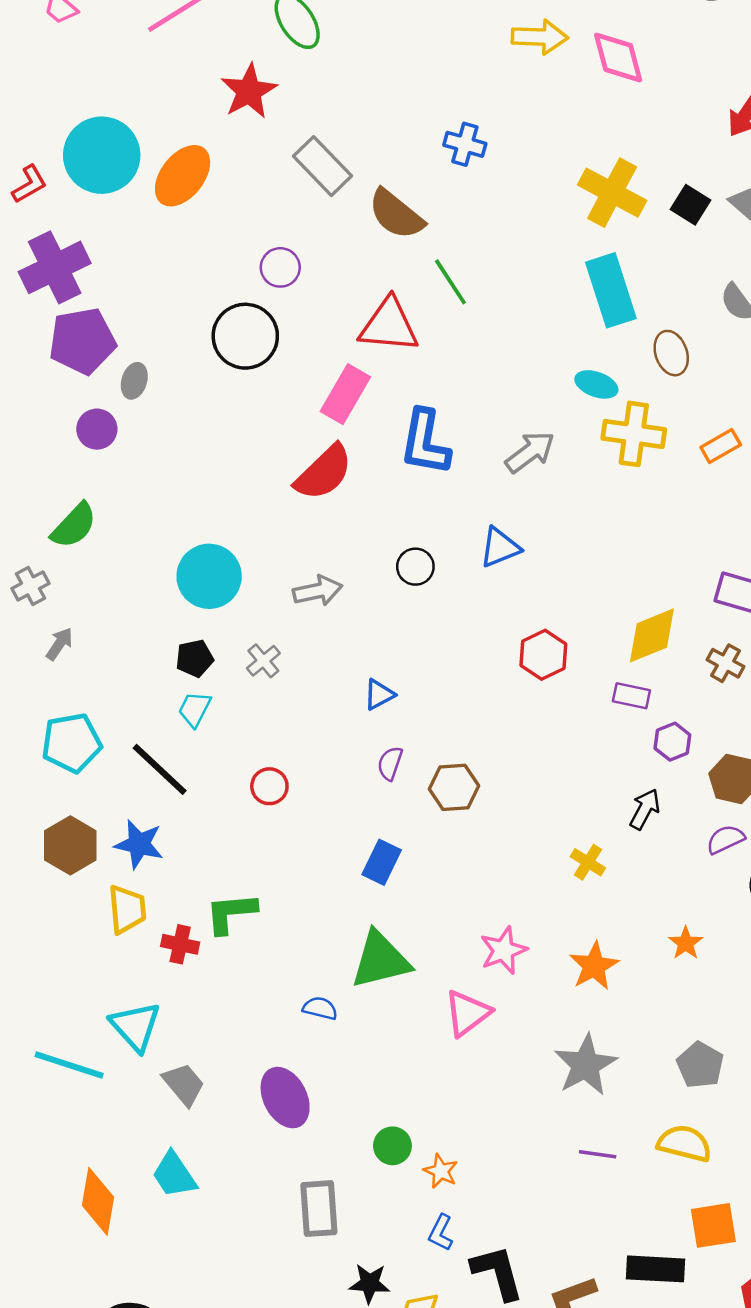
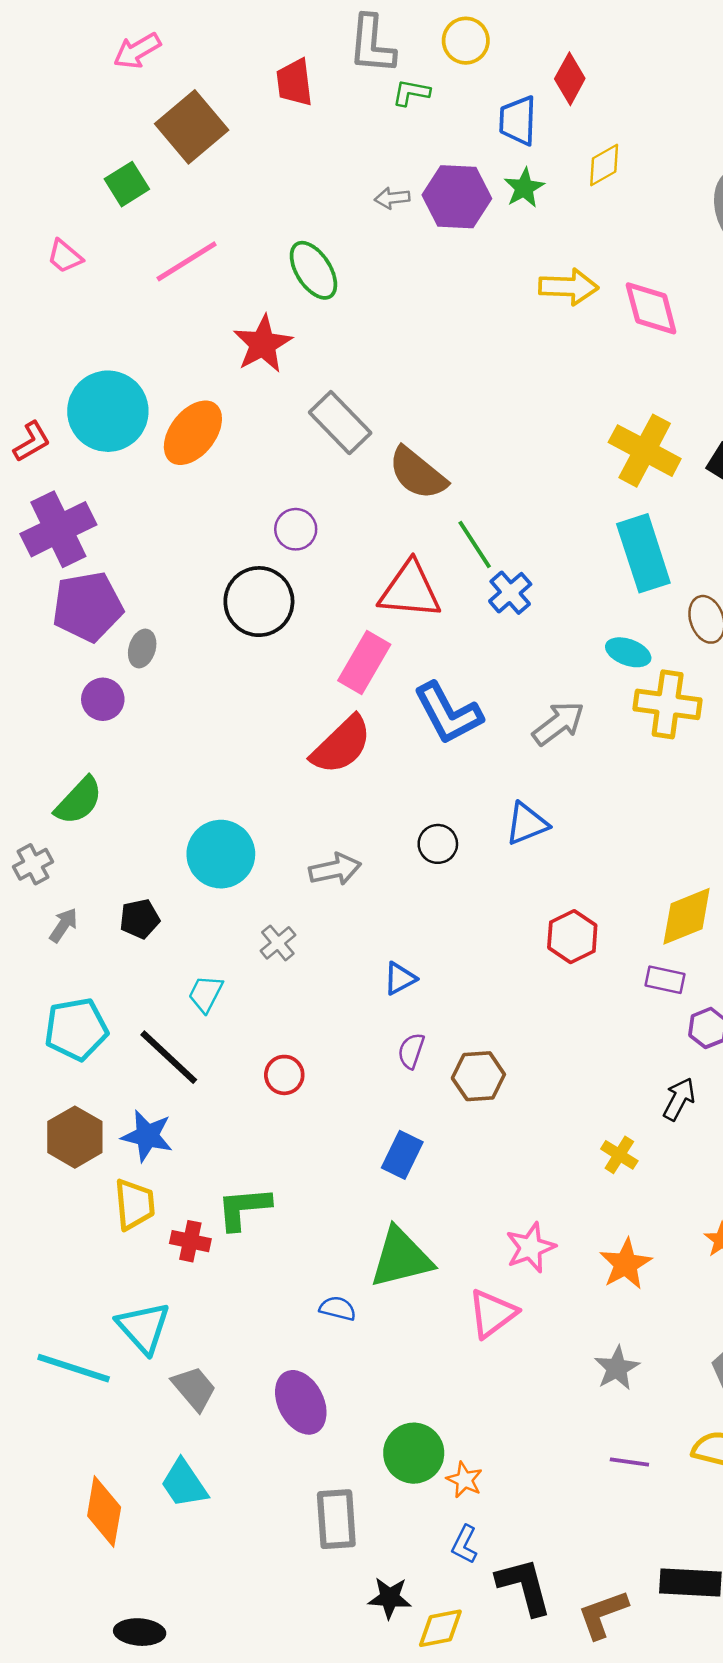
blue cross: (465, 144) -> (510, 593), moved, turned 33
blue L-shape: (425, 442) -> (448, 713), turned -38
black pentagon: (195, 658) -> (140, 919), moved
gray star: (586, 1065) -> (617, 1368), size x0.7
green circle: (392, 1146) -> (414, 1453), size x1.5

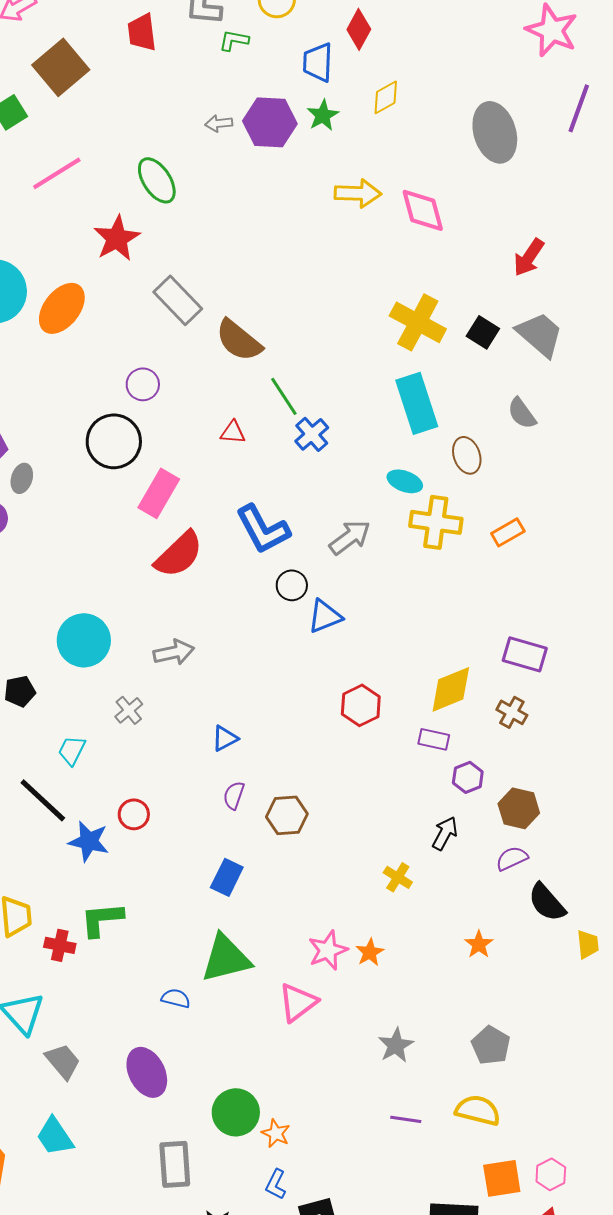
red triangle: (410, 590) -> (233, 432), size x0.5
pink rectangle: (364, 662) -> (159, 493), moved
black circle: (438, 844) -> (292, 585), moved
blue star: (147, 1136) -> (89, 841), moved
orange star: (626, 1264) -> (370, 952), moved, size x0.7

